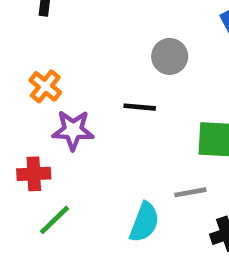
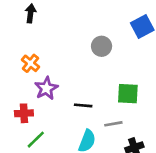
black line: (140, 107) -> (83, 105), moved
purple star: (73, 130) -> (46, 88), turned -30

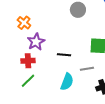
red cross: (24, 113) -> (28, 61), moved

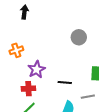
orange cross: (24, 23) -> (16, 50), moved, turned 32

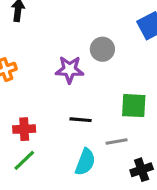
purple star: (36, 69) -> (70, 70), moved, turned 30

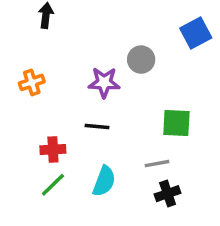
black line: (81, 120) -> (97, 127), moved
cyan semicircle: (85, 162) -> (104, 181), moved
black cross: (142, 170) -> (168, 194), moved

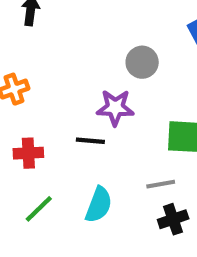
purple star: (104, 82) -> (115, 108), moved
red cross: (53, 149) -> (28, 153), moved

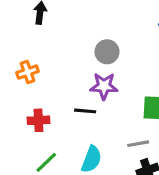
gray circle: (142, 62) -> (107, 52), moved

